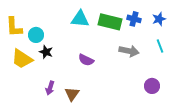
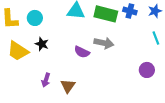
cyan circle: (36, 35) -> (35, 18), moved
gray arrow: (129, 51) -> (104, 43), moved
purple circle: (152, 86) -> (147, 70), moved

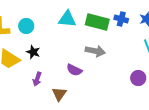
purple semicircle: (82, 52) -> (74, 70), moved
purple arrow: (46, 80) -> (37, 79), moved

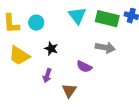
cyan triangle: (67, 19) -> (77, 16), turned 48
black star: (33, 52) -> (51, 49), moved

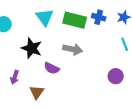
black star: (51, 49) -> (32, 48), moved, size x1.5

